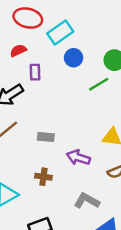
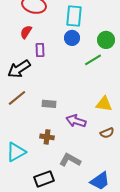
cyan rectangle: (60, 32) -> (74, 16), moved, turned -50
red semicircle: (18, 50) -> (26, 32), turned -32
gray L-shape: (87, 201) -> (70, 160), moved

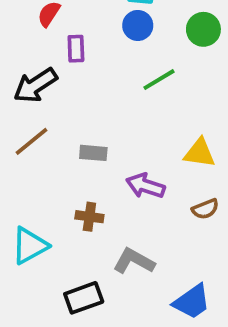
green line: (93, 60) -> (159, 80), moved

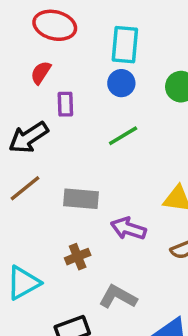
green line: (159, 80) -> (123, 136), moved
gray rectangle: (93, 153) -> (81, 199), size x1.4
brown cross: (89, 217) -> (78, 257), turned -30

